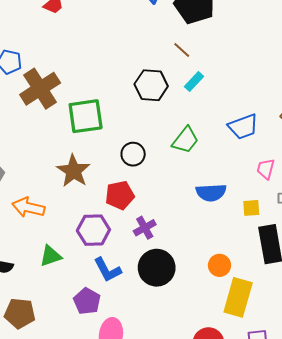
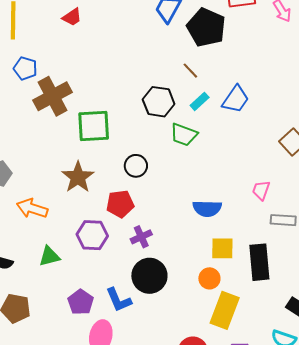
blue trapezoid: (243, 127) -> (236, 99), moved, turned -40
green trapezoid: (185, 140) -> (184, 135), moved, turned 68
yellow square: (251, 208) -> (222, 248), moved, size x1.4
blue L-shape: (107, 270) -> (119, 300), moved

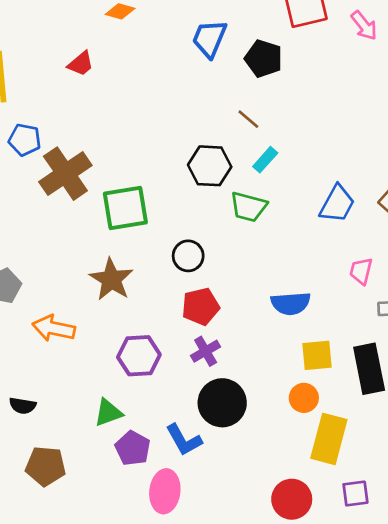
black pentagon: (206, 27) -> (264, 59), size x0.7
blue trapezoid: (236, 99) -> (337, 204), moved
red pentagon: (120, 204) -> (201, 307), moved
green triangle: (49, 256) -> (108, 413), moved

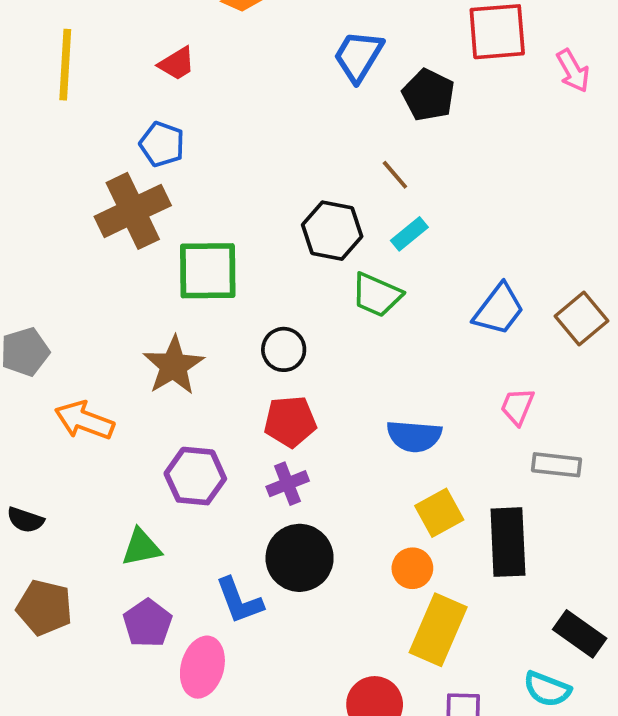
blue pentagon: (25, 140) -> (162, 144), moved
yellow square: (317, 355) -> (439, 513), turned -32
purple pentagon: (133, 448) -> (148, 623), moved

